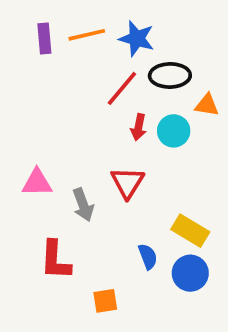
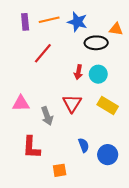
red line: (122, 88) -> (43, 53), moved
orange triangle: (207, 105) -> (116, 29), moved
yellow rectangle: (190, 231) -> (108, 105), moved

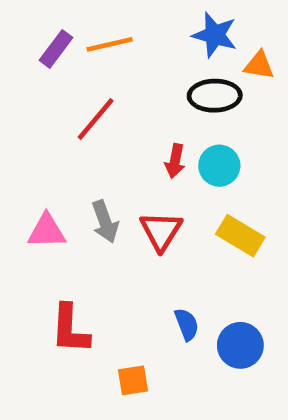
purple rectangle: (25, 22) -> (56, 49), turned 42
blue star: (77, 22) -> (215, 35), moved
gray arrow: (47, 116) -> (105, 222), moved

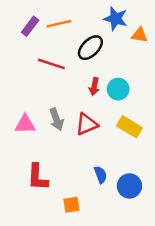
black ellipse: (215, 96) -> (90, 48), moved, turned -44
red line: (96, 119) -> (51, 64), turned 68
red triangle: (161, 231) -> (87, 124), turned 35

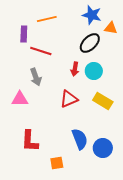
purple rectangle: (30, 26) -> (24, 34), moved, turned -35
black ellipse: (90, 48) -> (90, 43), moved
gray arrow: (56, 119) -> (36, 77), moved
blue semicircle: (100, 175) -> (80, 139), size x1.5

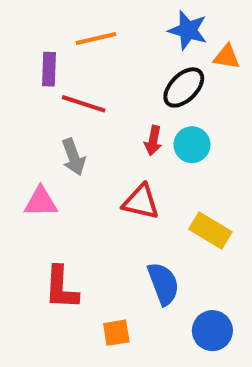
red triangle: (69, 99) -> (141, 202), turned 36
yellow rectangle: (103, 101) -> (210, 230), moved
blue circle: (103, 148) -> (212, 331), moved

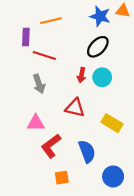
orange triangle: (227, 57) -> (123, 11), moved
pink triangle: (41, 202) -> (36, 123), moved
red L-shape: (61, 288) -> (51, 146), moved, turned 50

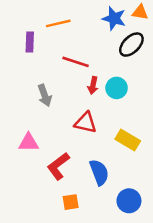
black ellipse: (98, 47) -> (131, 45), moved
red line: (44, 55) -> (76, 62), moved
pink triangle: (36, 123) -> (28, 143), moved

